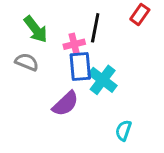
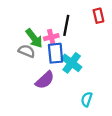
red rectangle: (140, 14) -> (98, 16), turned -48
green arrow: (36, 29) -> (34, 38), moved
gray semicircle: (27, 62) -> (27, 51), moved

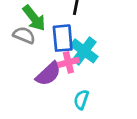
pink cross: (51, 37) -> (68, 62), moved
cyan semicircle: (87, 99) -> (81, 100), moved

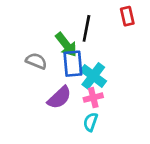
green arrow: (34, 18) -> (66, 45), moved
pink cross: (68, 62) -> (93, 98), moved

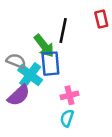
cyan cross: (93, 76) -> (30, 75), moved
purple semicircle: (59, 98) -> (19, 95), moved

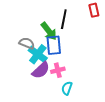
purple semicircle: (19, 95) -> (41, 70), moved
pink cross: (69, 95) -> (58, 70), moved

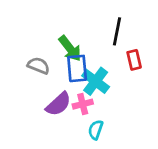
red rectangle: (94, 10) -> (134, 60), moved
black line: (64, 19) -> (117, 31), moved
cyan cross: (38, 54) -> (96, 81), moved

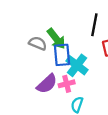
gray semicircle: (39, 66) -> (38, 43), moved

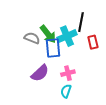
cyan cross: (77, 65) -> (67, 36), moved, turned 30
pink cross: (67, 84) -> (68, 73), moved

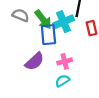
gray semicircle: (32, 38) -> (21, 15), moved
cyan semicircle: (66, 91) -> (62, 81), turned 40

